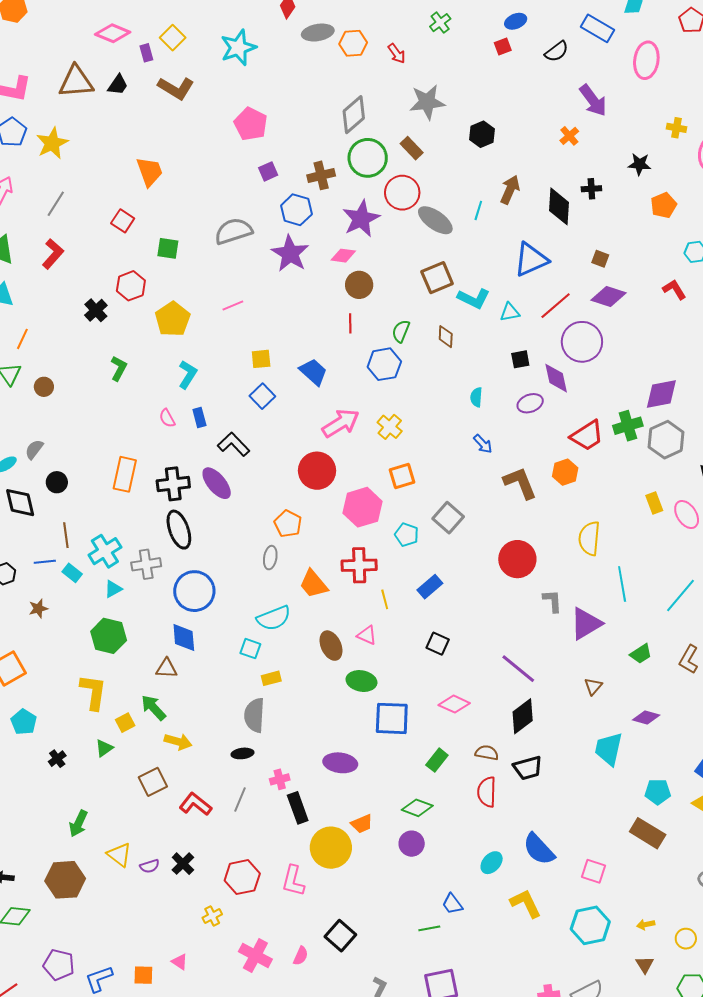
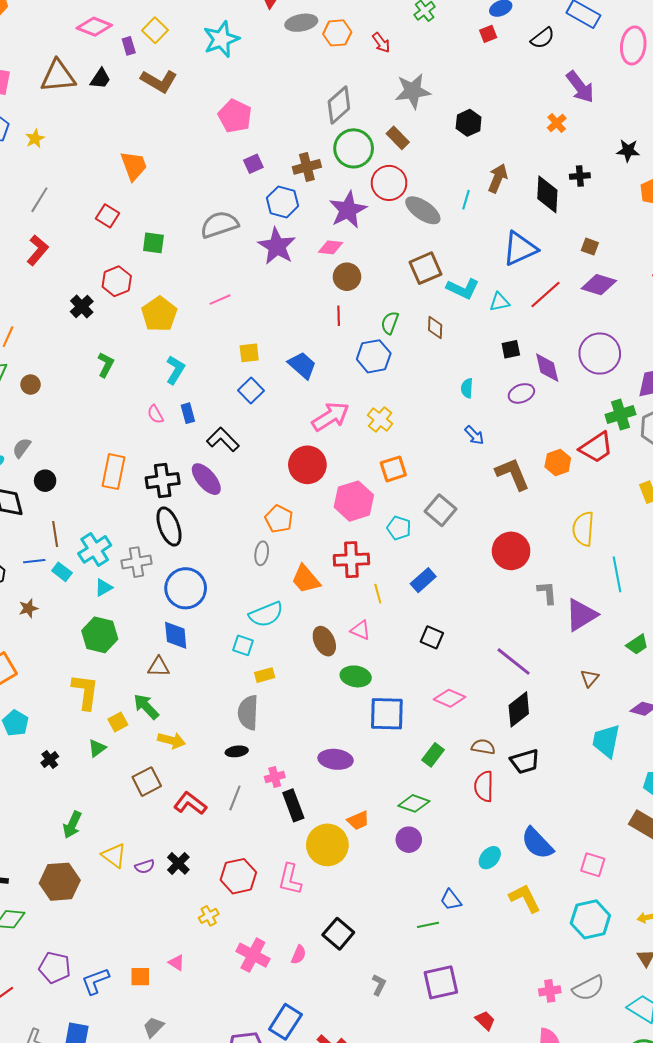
yellow star: (52, 143) -> (35, 139), size x0.6
purple circle: (582, 342) -> (600, 354), moved
red trapezoid: (587, 436) -> (596, 448), moved

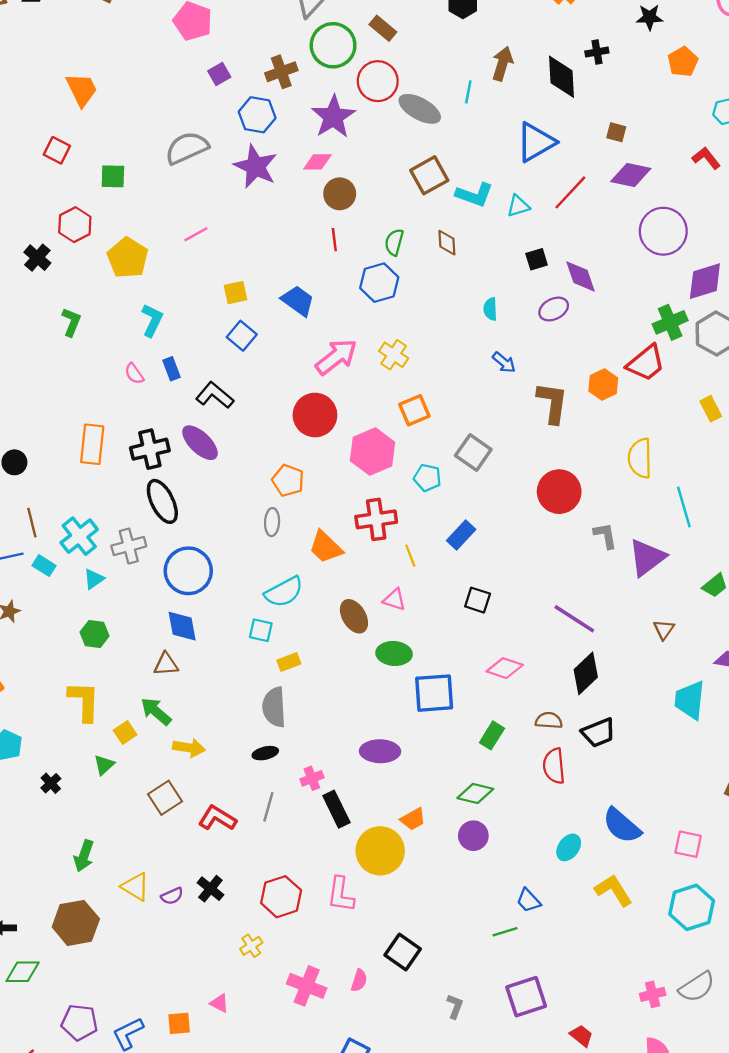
purple circle: (600, 354) -> (663, 231), moved
brown L-shape: (513, 474) -> (552, 403), turned 36
green hexagon: (100, 635) -> (95, 634), size x0.7

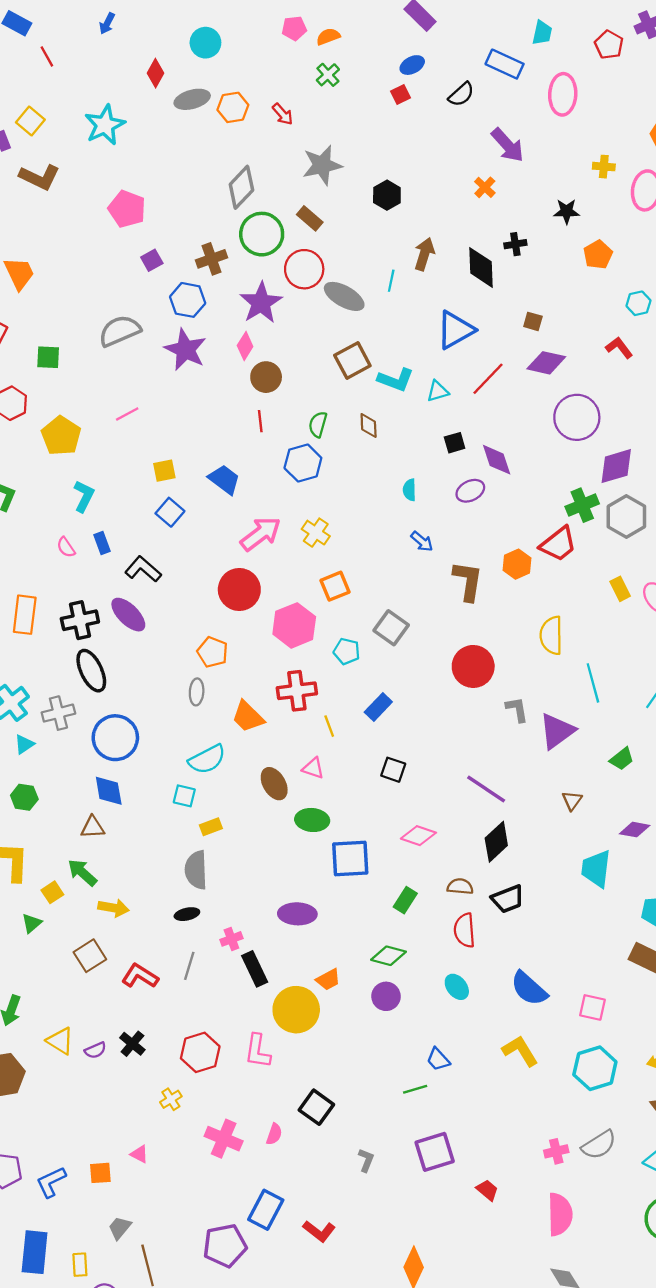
pink diamond: (317, 162) -> (245, 346), turned -60
cyan ellipse: (569, 847) -> (457, 987), moved, turned -75

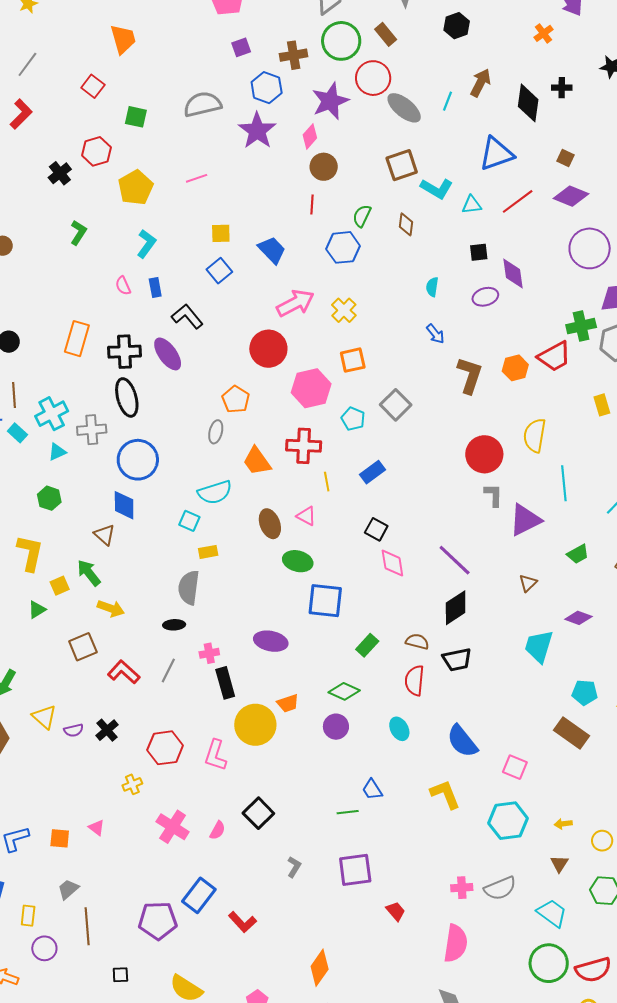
red circle: (473, 666) -> (484, 454), moved
brown triangle: (93, 827) -> (105, 535), turned 35
pink diamond: (418, 836) -> (392, 563), moved, turned 52

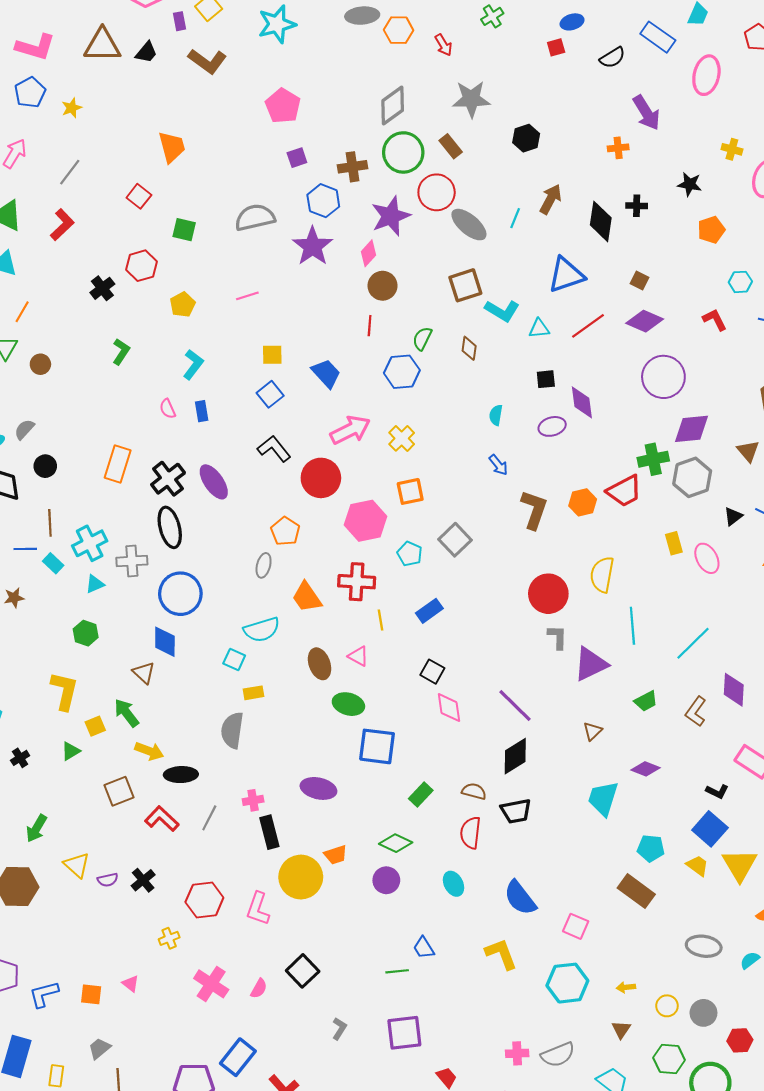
orange cross: (543, 33) -> (618, 148), turned 30
yellow pentagon: (136, 187) -> (183, 305), size x0.7
black L-shape: (187, 316) -> (274, 449), moved
black cross: (124, 352) -> (168, 479), turned -36
black ellipse: (174, 625) -> (181, 775), moved, size x1.4

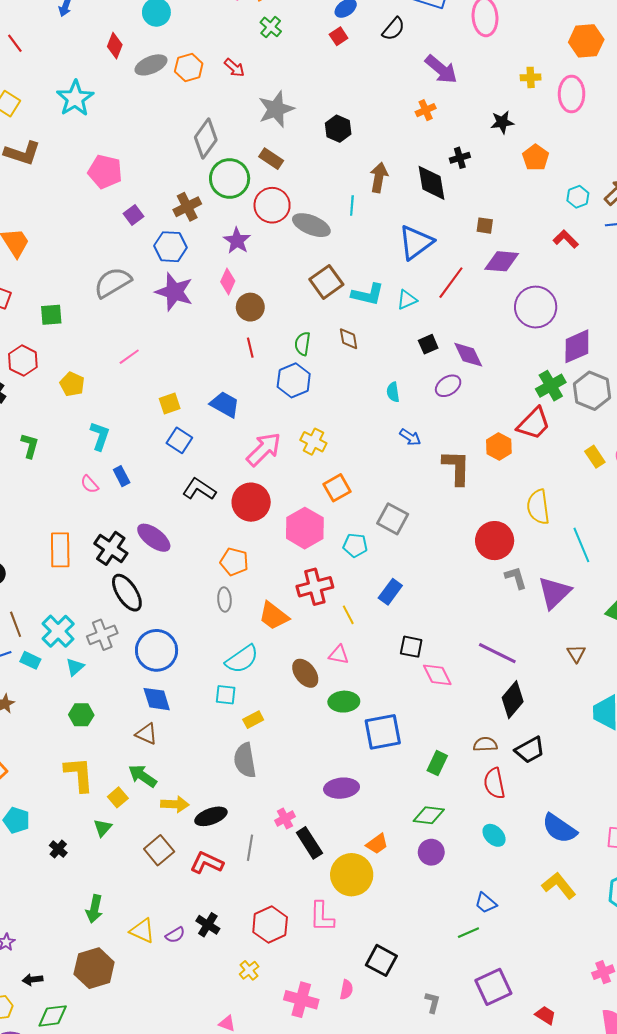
purple star: (391, 216) -> (237, 241), size x0.7

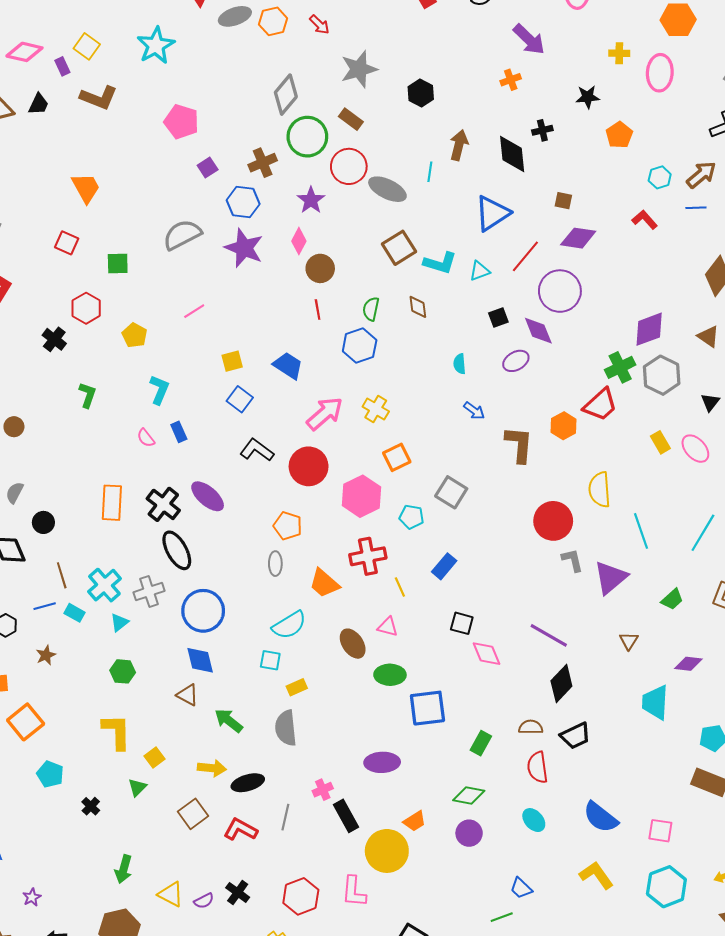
purple circle: (536, 307) -> (560, 291), moved
green arrow: (143, 776) -> (229, 721), moved

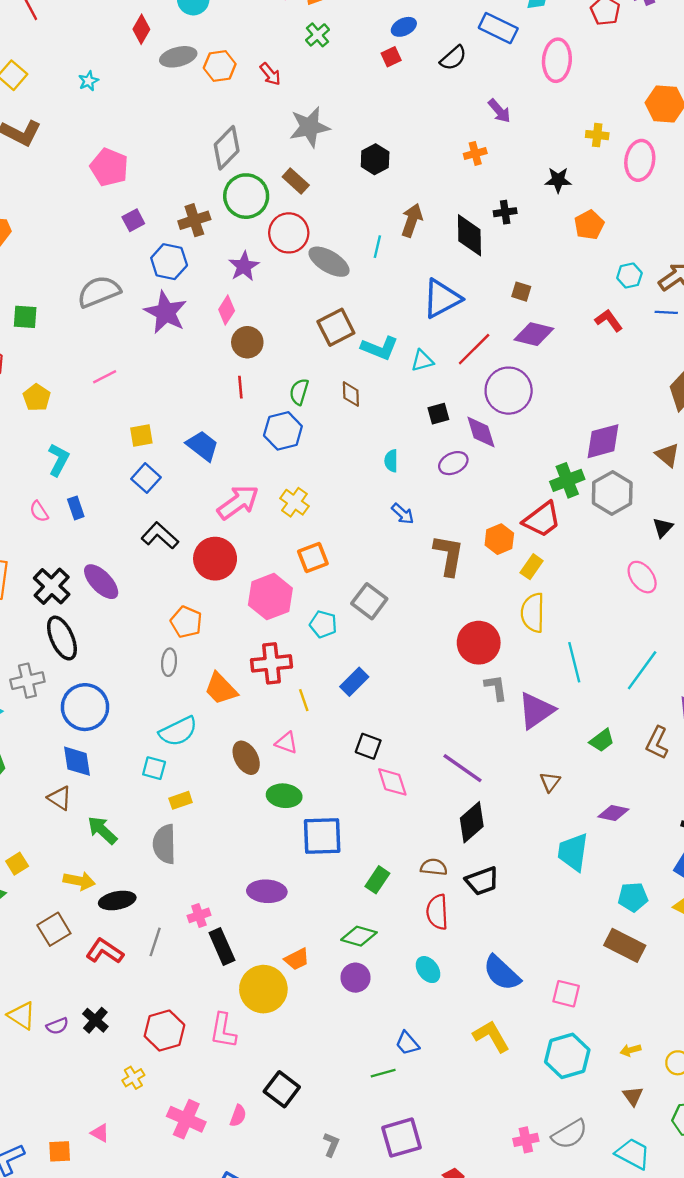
purple arrow: (529, 39) -> (499, 111), size x0.7
cyan star: (156, 45) -> (88, 81), size x0.5
yellow rectangle: (660, 442) -> (532, 567), moved, turned 60

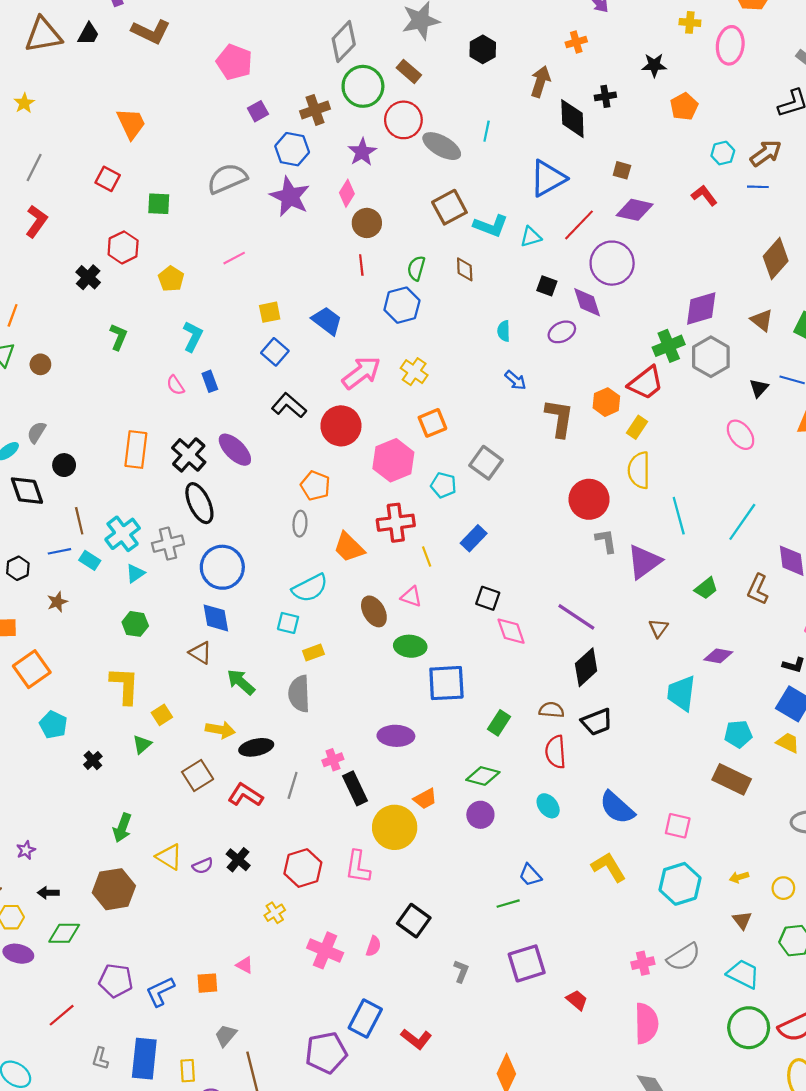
brown arrow: (412, 220) -> (540, 82), moved
black square: (438, 414) -> (547, 286), turned 36

